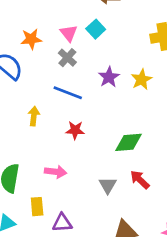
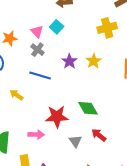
yellow arrow: (34, 116) -> (17, 95), turned -56
red star: (75, 130) -> (57, 117), moved, size x1.6
green diamond: (128, 142) -> (88, 108), turned 70

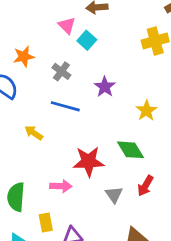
pink triangle: (37, 32) -> (67, 25), moved
yellow star: (94, 61) -> (146, 111), moved
red arrow: (99, 135) -> (145, 186), turned -98

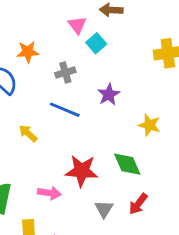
gray cross: (61, 71) -> (65, 72), turned 30
yellow star: (146, 111) -> (149, 125), turned -30

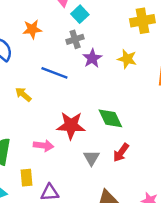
orange star: (28, 52) -> (32, 29), moved
gray cross: (65, 72) -> (75, 39), moved
yellow star: (149, 125) -> (127, 59), moved

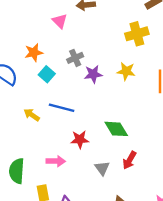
cyan square: (80, 14) -> (47, 74), moved
purple star: (92, 58) -> (93, 74), turned 30
blue line: (54, 73) -> (62, 108), moved
red star: (71, 125) -> (80, 139), size x0.7

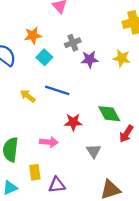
red arrow: (129, 160) -> (126, 134), moved

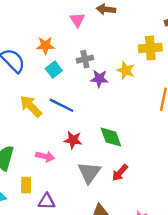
yellow star: (122, 58) -> (126, 70), moved
yellow arrow: (28, 96) -> (31, 106), size x1.5
red arrow: (126, 134) -> (120, 173), moved
gray triangle: (94, 151) -> (89, 173), size x1.5

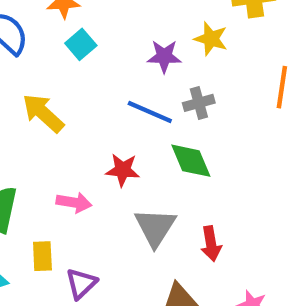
gray cross: (85, 59) -> (199, 103), moved
blue line: (62, 105) -> (150, 112), moved
red arrow: (120, 173) -> (211, 244), moved, turned -48
purple triangle: (47, 201) -> (81, 283), turned -42

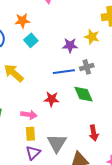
blue line: (150, 112) -> (64, 72), turned -30
gray triangle: (155, 227) -> (57, 143), moved
yellow rectangle: (42, 256) -> (30, 134), moved

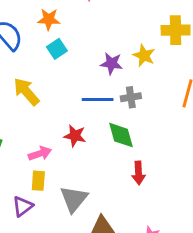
pink arrow: (29, 115) -> (40, 154), turned -35
red arrow: (94, 133) -> (138, 173), moved
purple triangle: (33, 153) -> (23, 206), moved

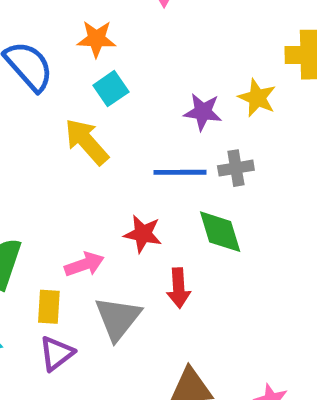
yellow arrow: (26, 92) -> (87, 142), moved
red arrow: (138, 173) -> (179, 288), moved
yellow rectangle: (38, 181) -> (49, 307), moved
gray triangle: (74, 199) -> (118, 318), moved

